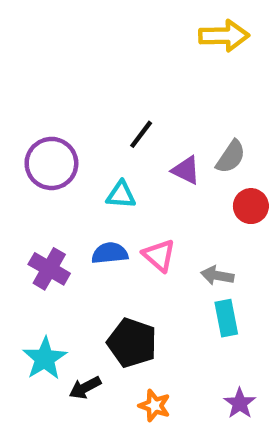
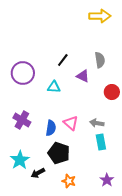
gray semicircle: (231, 157) -> (100, 60), moved, turned -42
blue semicircle: (110, 253) -> (51, 128), moved, turned 105
pink triangle: (159, 255) -> (71, 123), moved

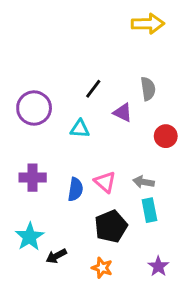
purple cross: (22, 120) -> (33, 178), turned -30
black pentagon: (59, 153) -> (111, 226), moved, turned 30

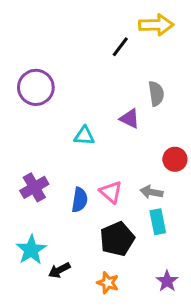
black line: (93, 89) -> (120, 47), moved
purple circle: (34, 108) -> (36, 87), moved
red circle: (166, 136) -> (175, 159), moved
purple cross: (33, 178) -> (34, 187), turned -30

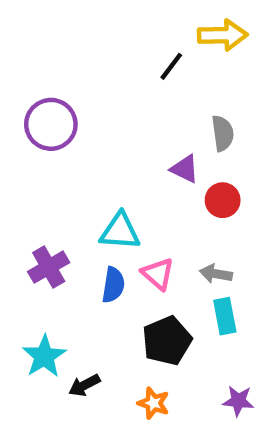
cyan triangle: (84, 136) -> (120, 231), moved, size x1.4
red circle: (175, 159) -> (223, 200), moved
purple star: (167, 281) -> (238, 401), turned -30

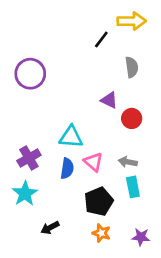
gray semicircle: (223, 133) -> (132, 67), moved
cyan star: (44, 356) -> (25, 194), moved
orange star: (153, 403) -> (101, 233), moved

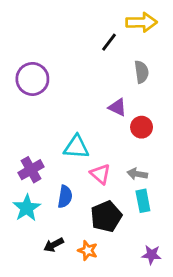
blue semicircle: (67, 169) -> (65, 197), moved
orange star: (101, 233) -> (88, 250), moved

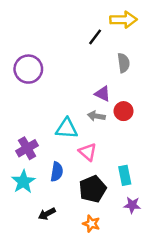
gray arrow: (137, 174) -> (96, 116), moved
orange star: (88, 250) -> (91, 224), moved
purple star: (151, 255) -> (132, 205), moved

